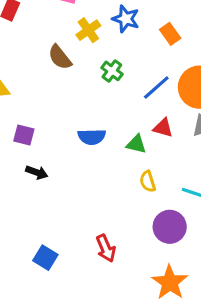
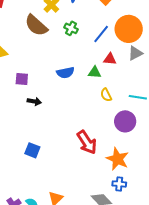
brown semicircle: (60, 57) -> (36, 25), size x1.4
red arrow: (106, 248) -> (87, 142), size x1.4
blue square: (45, 258) -> (32, 150), moved
orange star: (170, 282) -> (118, 159), moved

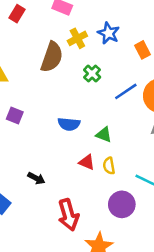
brown semicircle: (36, 25) -> (52, 57), turned -130
red triangle: (110, 59) -> (87, 162), moved
black arrow: (34, 101) -> (36, 178), moved

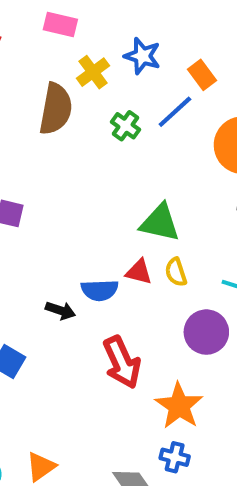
blue line: (126, 91) -> (175, 112), moved
blue semicircle: (69, 124) -> (100, 290), moved
green triangle: (104, 135) -> (160, 223), size x1.5

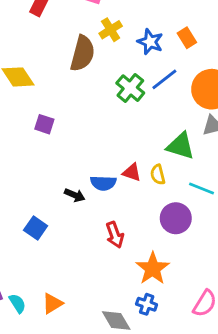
blue star: (142, 56) -> (150, 42), moved
blue line: (175, 112) -> (164, 79), moved
green cross: (126, 126) -> (130, 88), moved, size x1.4
green triangle: (160, 223) -> (180, 146), moved
red arrow: (122, 362) -> (115, 235), size x0.7

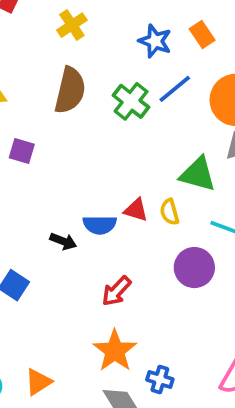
yellow cross: (111, 30) -> (72, 25), moved
brown semicircle: (82, 53) -> (70, 90), moved
red arrow: (115, 235) -> (116, 291), turned 65
orange star: (153, 269) -> (115, 351), moved

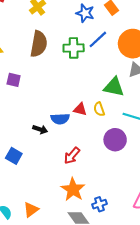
green cross: (131, 101) -> (74, 48), turned -36
blue cross: (160, 380) -> (99, 204), turned -32

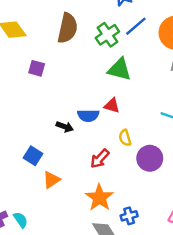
green cross: (74, 48) -> (107, 35), turned -36
green triangle: (114, 87) -> (119, 69), moved
yellow semicircle: (99, 109) -> (125, 138), moved
purple circle: (115, 140) -> (150, 158), moved
orange triangle: (31, 210) -> (51, 180), moved

